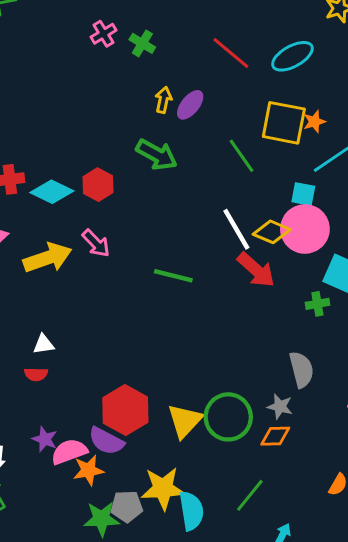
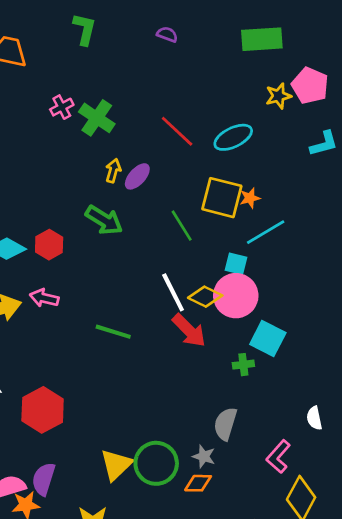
green cross: (142, 43) -> (97, 118), size x1.5
pink arrow: (96, 243) -> (44, 298), turned 144
gray semicircle: (301, 370) -> (225, 424), turned -152
red hexagon: (125, 410) -> (43, 410), moved
purple semicircle: (106, 441) -> (44, 479), turned 76

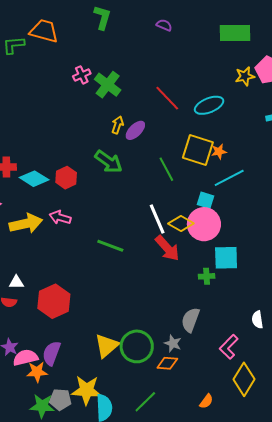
cyan square: (268, 338) -> (226, 258), turned -32

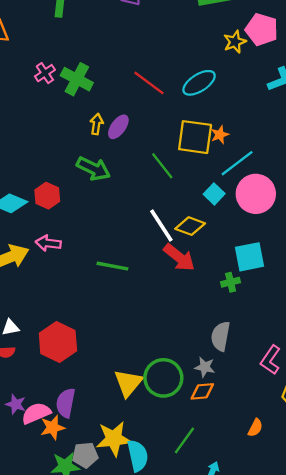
cyan square: (206, 200) -> (214, 194), turned 36
pink circle: (204, 224) -> (256, 194), moved

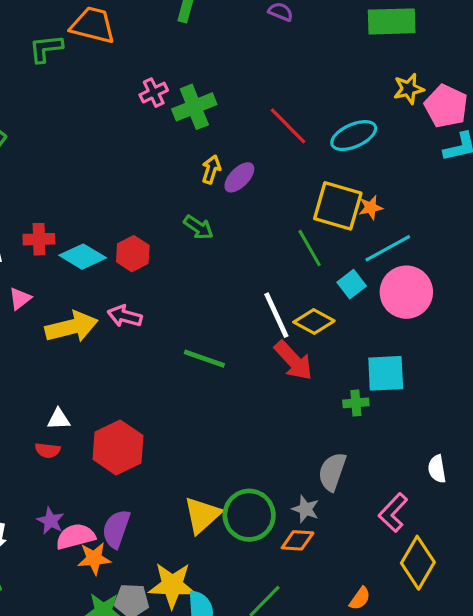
pink pentagon: (262, 30) -> (446, 106), moved
green cross: (77, 79) -> (194, 107), turned 32
green line: (162, 166) -> (310, 248), moved
green arrow: (93, 169) -> (199, 227), size x0.7

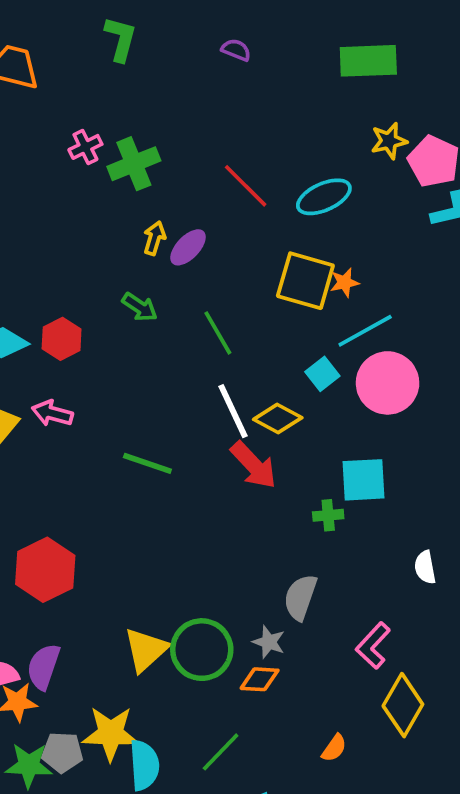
green line: (310, 248) -> (218, 333), moved
white semicircle: (437, 469) -> (425, 567), moved

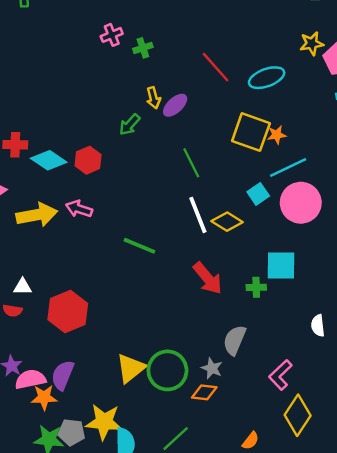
green cross: (134, 164) -> (143, 48), size x0.6
yellow arrow: (154, 238) -> (153, 98), turned 145
green arrow: (140, 307) -> (130, 125), moved, turned 95
red arrow: (254, 465) -> (208, 278), moved

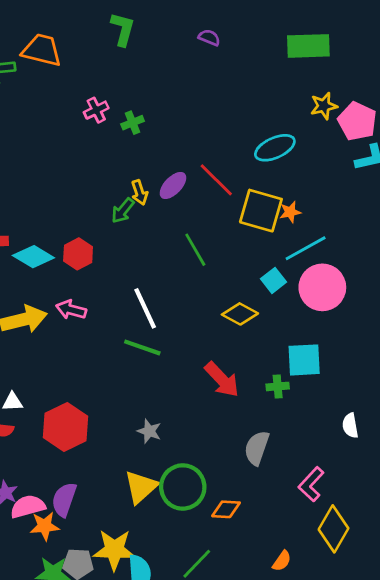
red line: (216, 67) -> (216, 180), moved
yellow arrow: (153, 98) -> (139, 192), moved
white line: (198, 215) -> (145, 308), moved
gray star: (212, 368) -> (149, 431), moved

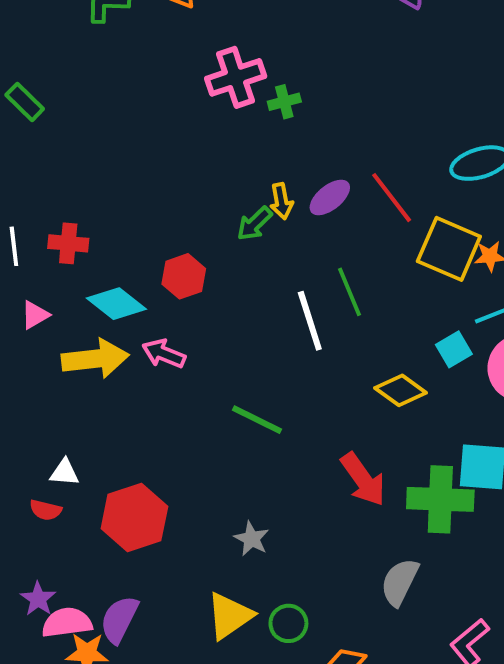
pink cross: (96, 110) -> (236, 77), size x1.6
cyan diamond: (33, 257) -> (116, 304), moved
white line: (145, 308) -> (310, 321), moved
green cross: (278, 386) -> (440, 499), size x2.0
green circle: (183, 487) -> (288, 623), size x0.6

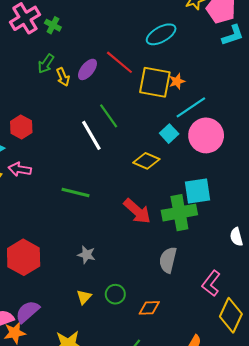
green cross: (284, 102) -> (53, 25), turned -35
green arrow: (255, 224) -> (46, 64), moved
yellow triangle: (230, 616) -> (84, 297), size x0.6
purple semicircle: (119, 619) -> (27, 312), turned 35

